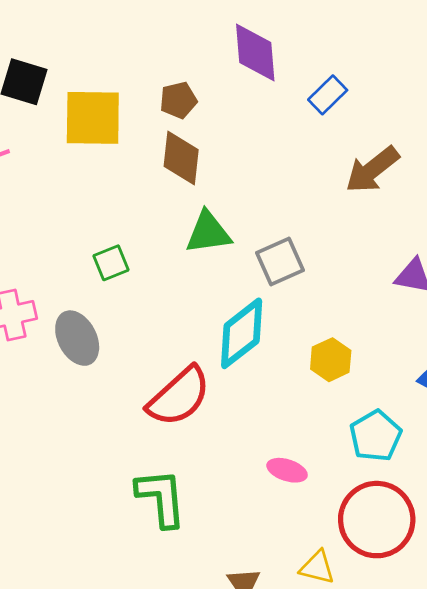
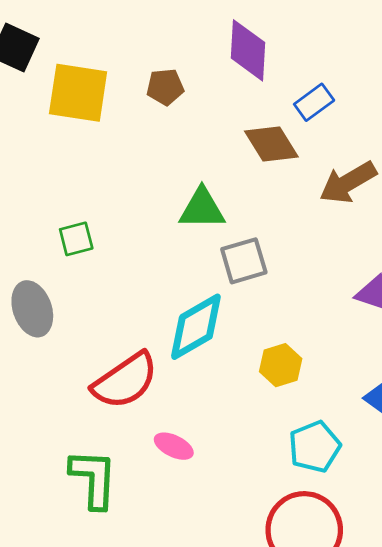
brown diamond: (181, 158) -> (271, 144), moved, turned -46
green triangle: (208, 233) -> (202, 209), moved
pink ellipse: (287, 470) -> (174, 446), moved

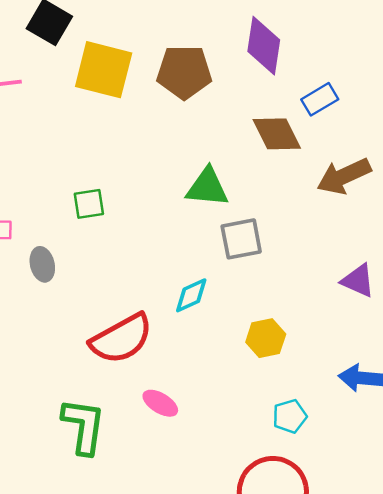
brown pentagon: (165, 87) -> (184, 72), size x1.6
gray ellipse: (32, 309) -> (42, 264), size x0.7
cyan diamond: (196, 327) -> (191, 295), size x0.6
cyan pentagon: (314, 447) -> (290, 416), size x0.7

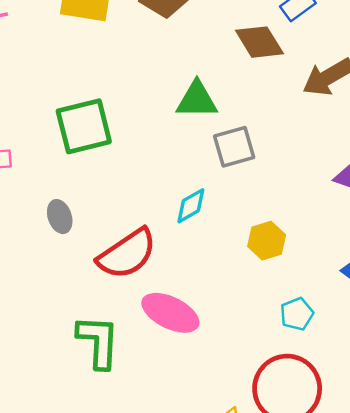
green square: (89, 204) -> (84, 126), size x1.8
gray ellipse: (42, 264) -> (60, 217), moved
pink ellipse: (160, 403) -> (170, 313), size x1.6

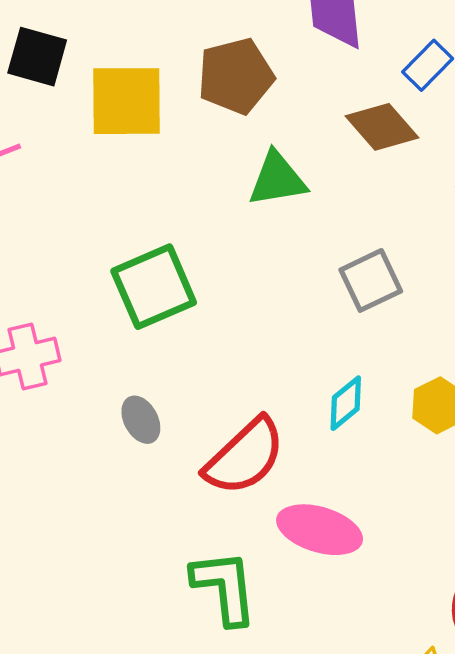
green triangle: (197, 100) -> (277, 179), moved
cyan diamond: (191, 206) -> (346, 403), moved

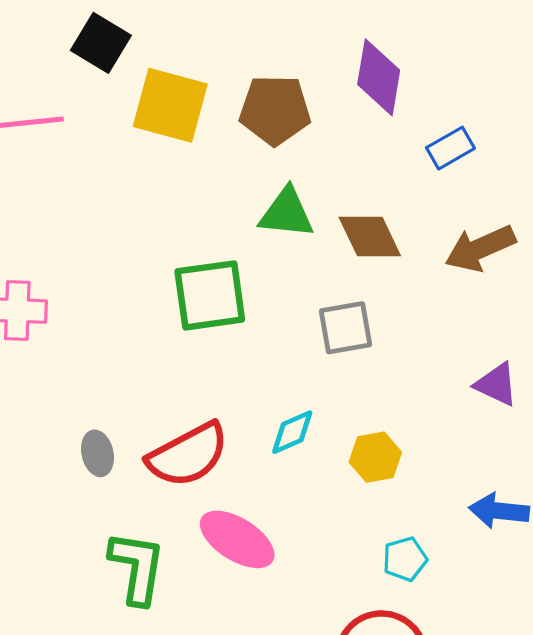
brown diamond: (382, 127) -> (370, 237), moved
green square: (154, 287) -> (210, 295), moved
gray ellipse: (141, 420) -> (98, 453), moved

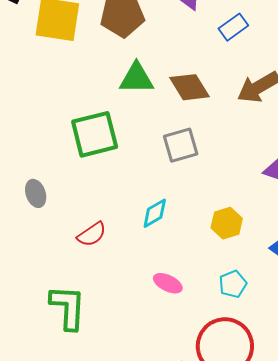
gray ellipse: (98, 453) -> (36, 193), moved
red semicircle: (188, 455) -> (92, 234), size x0.6
yellow hexagon: (375, 457) -> (227, 223), moved
pink ellipse: (237, 539) -> (168, 283), moved, size x0.6

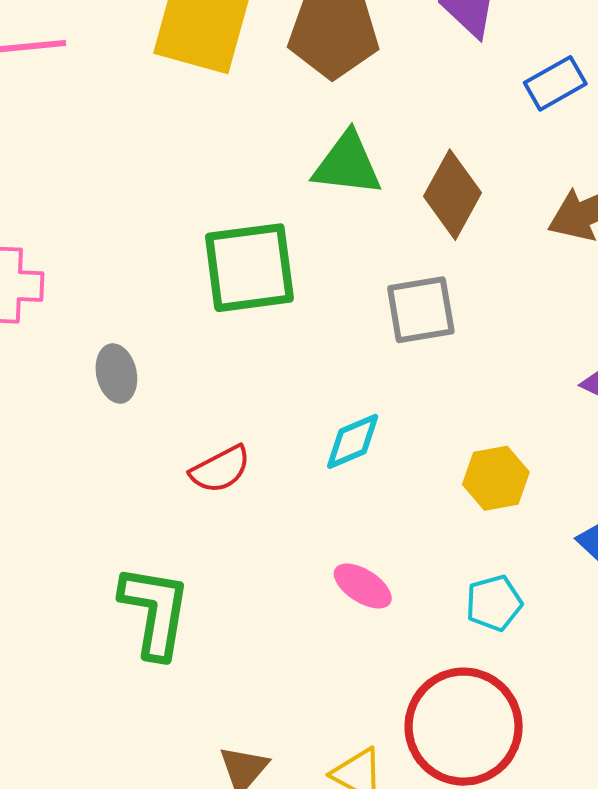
brown diamond: (189, 87) -> (452, 195), turned 54

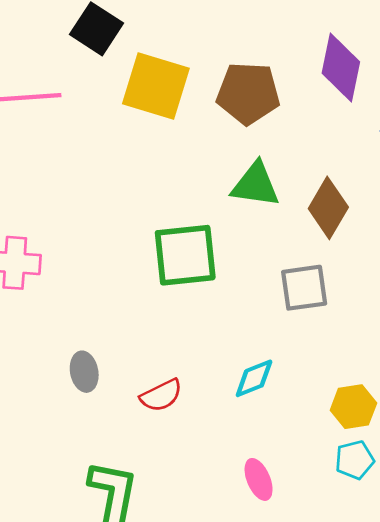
gray ellipse: (116, 373) -> (84, 372), moved
pink ellipse: (363, 586) -> (259, 479), turned 33
cyan pentagon: (494, 603) -> (355, 460), moved

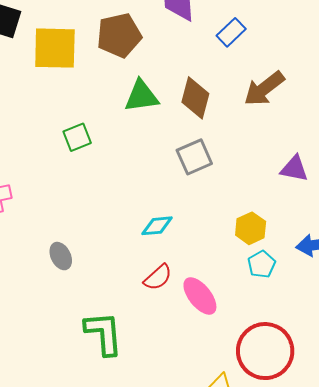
green square: (185, 255) -> (77, 137), moved, size x0.6
cyan diamond: (254, 378) -> (157, 226), moved, turned 32
red semicircle: (161, 395) -> (158, 277), moved
pink ellipse: (259, 479) -> (200, 296), size x1.4

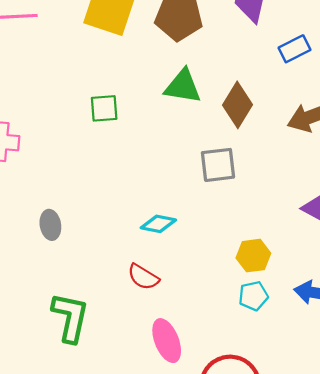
red semicircle: (158, 277) -> (143, 277), turned 56
pink ellipse: (200, 296) -> (167, 341), moved

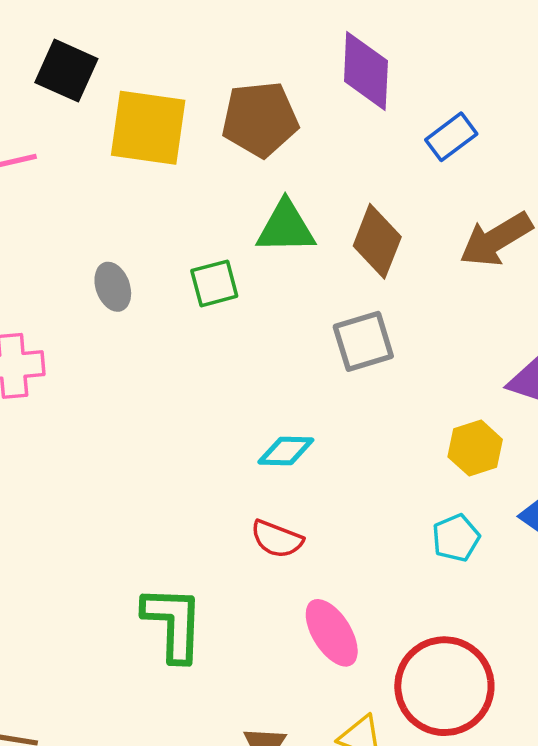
green square: (104, 108) -> (214, 283), moved
gray ellipse: (50, 225) -> (113, 287), moved
yellow hexagon: (253, 256) -> (475, 448), moved

